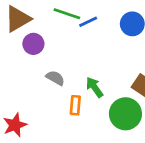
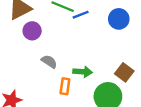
green arrow: (95, 87) -> (83, 72), turned 126

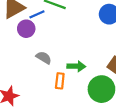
blue line: (81, 15) -> (37, 14), moved

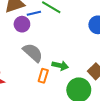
gray semicircle: (44, 58) -> (33, 53), size x1.5

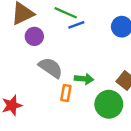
blue line: (34, 13) -> (76, 25), moved

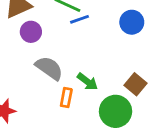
green arrow: (84, 79) -> (87, 82), turned 30

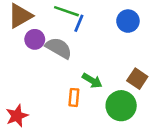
blue line: (79, 19) -> (79, 23), turned -42
gray semicircle: (49, 68) -> (59, 48), moved

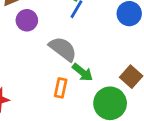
gray semicircle: (59, 48) -> (63, 49), moved

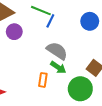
gray semicircle: (63, 49) -> (57, 51), moved

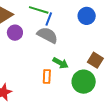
gray semicircle: (57, 51) -> (47, 35), moved

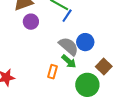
blue circle: (87, 16) -> (85, 42), moved
gray semicircle: (47, 35) -> (69, 46), moved

